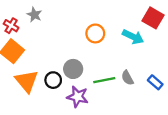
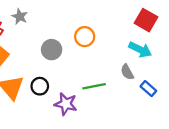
cyan arrow: (133, 37) -> (140, 50), moved
gray circle: (73, 69) -> (52, 50), moved
gray semicircle: (127, 78) -> (127, 72), moved

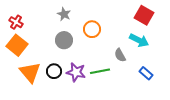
gray star: (20, 17) -> (64, 14), moved
gray semicircle: (127, 72) -> (120, 55), moved
purple star: (66, 104) -> (76, 72), moved

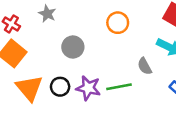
gray star: (64, 14) -> (47, 14), moved
orange circle: (92, 29) -> (118, 23), moved

